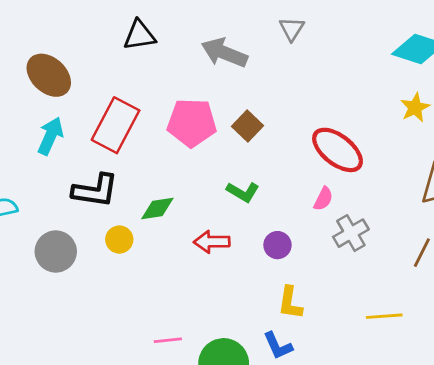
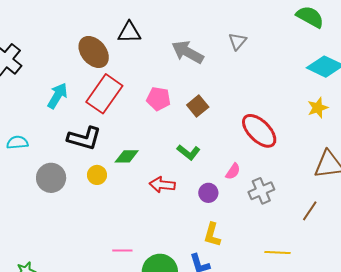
brown ellipse: (49, 75) -> (94, 52), moved
pink pentagon: (192, 123) -> (159, 99), size x0.7
pink semicircle: (323, 199) -> (233, 171), moved

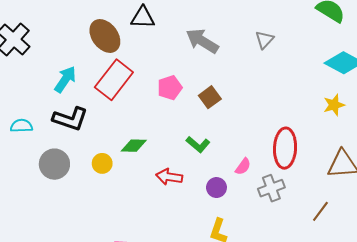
gray triangle: (237, 41) -> (264, 40), moved
pink pentagon: (159, 99) -> (170, 88), turned -30
red ellipse: (259, 131) -> (285, 148), moved, turned 45
black L-shape: (84, 138) -> (70, 119), moved

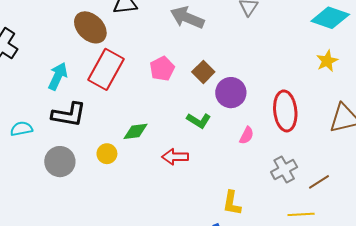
purple circle: (216, 188) -> (231, 93), moved, size x1.5
gray cross: (271, 188) -> (284, 169), moved
brown line: (320, 211) -> (319, 182), moved, turned 30

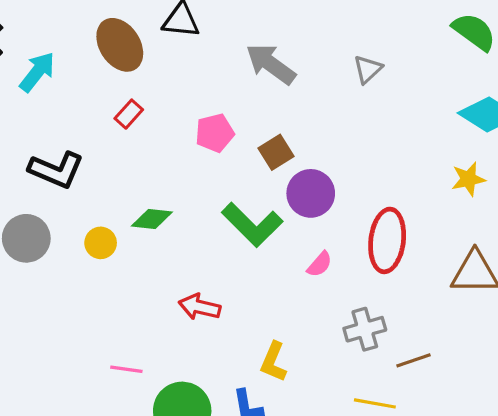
red rectangle: (106, 69) -> (129, 114), size x0.5
cyan arrow: (58, 76) -> (37, 72), moved
green L-shape: (199, 121) -> (252, 225), size x1.6
red arrow: (175, 157) -> (200, 307), moved

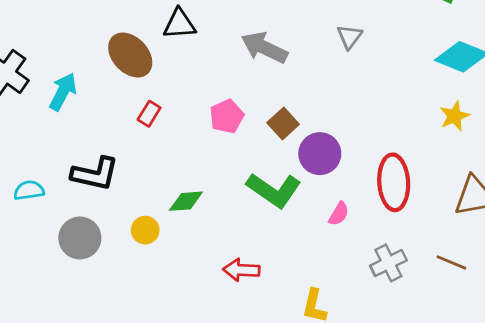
brown line: (414, 360) -> (451, 262), moved, turned 52

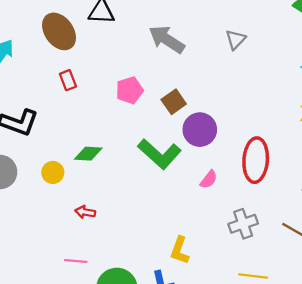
red rectangle: (149, 114) -> (68, 80), turned -60
red arrow: (241, 270) -> (85, 212), moved, size x0.7

